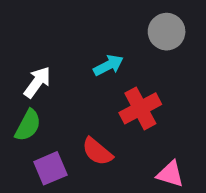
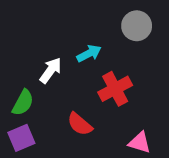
white arrow: (37, 82) -> (51, 70), moved
purple square: (50, 168) -> (21, 138), moved

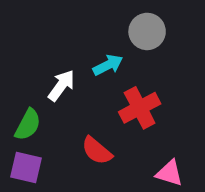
gray circle: (137, 26) -> (147, 31), moved
purple square: (21, 138) -> (26, 167), turned 36

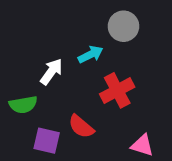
green semicircle: (28, 125) -> (23, 105), turned 52
purple square: (26, 167) -> (47, 141), moved

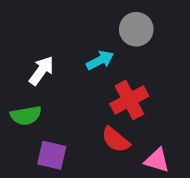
white arrow: (51, 72) -> (41, 71), moved
red semicircle: (81, 127) -> (116, 140), moved

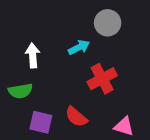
white arrow: (41, 71) -> (33, 56), turned -40
red semicircle: (116, 140) -> (76, 117), moved

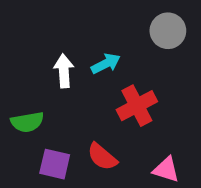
gray circle: (108, 23) -> (168, 31), moved
white arrow: (33, 56) -> (64, 71), moved

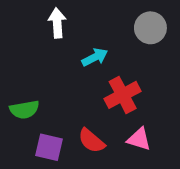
white arrow: (64, 71) -> (57, 23), moved
pink triangle: (166, 170) -> (139, 139), moved

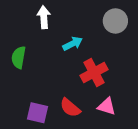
green semicircle: (24, 110) -> (19, 57), moved, turned 110

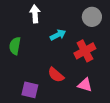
red cross: (94, 72) -> (85, 51), moved
red semicircle: (70, 108) -> (56, 75), moved

